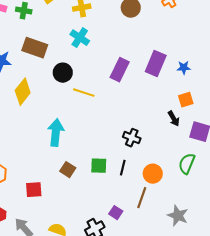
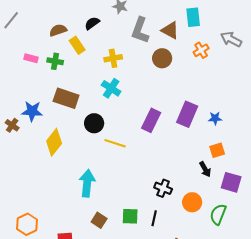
orange circle: (153, 174) -> (192, 202), moved

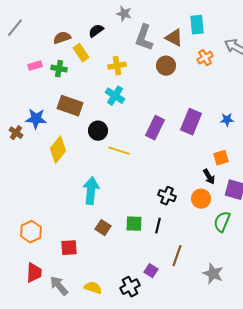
pink rectangle: (31, 58) -> (35, 66), turned -32
blue star: (215, 118) -> (227, 120), moved
orange circle: (192, 202) -> (201, 199), moved

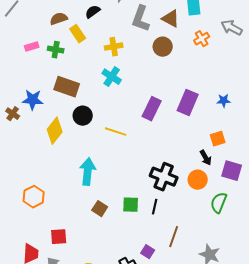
black circle: (98, 131) -> (83, 116), moved
black cross: (167, 196) -> (164, 177), size x1.5
orange hexagon: (31, 232) -> (34, 197), moved
red square: (69, 248) -> (59, 237), moved

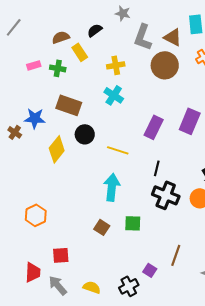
brown circle: (163, 47) -> (165, 65), size x1.4
cyan arrow: (88, 172) -> (112, 187), moved
black line: (155, 207) -> (157, 168), moved

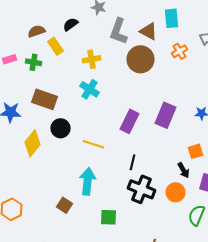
brown square: (102, 227) -> (64, 205), moved

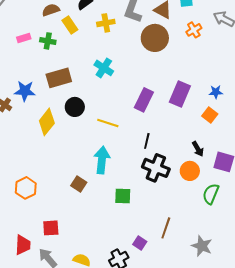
yellow cross: (92, 59) -> (106, 23), moved
brown rectangle: (44, 99) -> (59, 78), turned -35
orange square: (196, 151) -> (210, 115), moved, turned -35

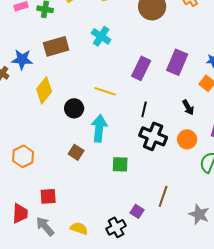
black circle: (75, 107) -> (74, 108), moved
black arrow: (198, 149) -> (188, 107), moved

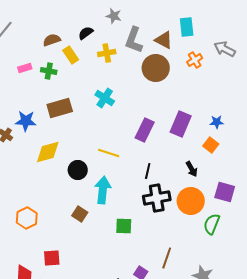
yellow diamond: (44, 90) -> (48, 152), turned 36
black cross: (153, 136) -> (157, 198), turned -32
orange circle: (187, 139) -> (191, 201), size x1.4

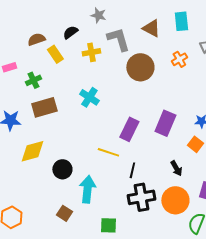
cyan rectangle: (187, 27) -> (181, 21), moved
gray L-shape: (134, 40) -> (118, 39), turned 144
brown triangle: (164, 40) -> (151, 28), moved
green cross: (49, 71) -> (33, 80), moved, turned -35
yellow line: (109, 153) -> (108, 152), moved

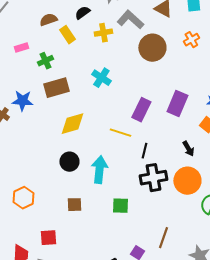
gray L-shape: (118, 39) -> (130, 20), turned -32
yellow diamond: (32, 151) -> (72, 124), moved
black circle: (62, 169) -> (69, 162), moved
brown square: (64, 213) -> (74, 205), moved, turned -35

